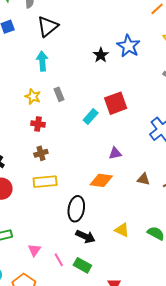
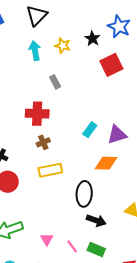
yellow star: (33, 97) -> (63, 46), moved
red square: (116, 103) -> (111, 65), moved
cyan rectangle: (91, 117) -> (90, 130), moved
red cross: (38, 124) -> (37, 114), size x1.6
purple triangle: (115, 153) -> (117, 135), size x1.5

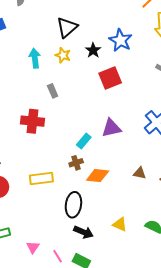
black triangle: (37, 16) -> (67, 27), moved
purple triangle: (117, 135) -> (111, 128), moved
brown cross: (43, 142) -> (76, 163), moved

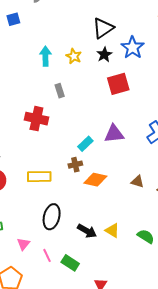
black triangle: (67, 27) -> (103, 28), moved
black ellipse: (73, 205) -> (52, 217), moved
black arrow: (83, 232) -> (87, 231), moved

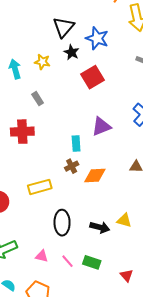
cyan rectangle: (85, 144) -> (76, 143), turned -35
pink triangle: (23, 244) -> (42, 256), turned -40

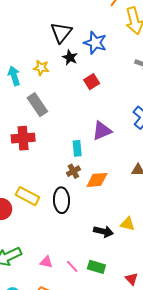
red square: (93, 77) -> (92, 82), size x0.7
gray rectangle: (38, 99) -> (37, 105), size x1.6
yellow rectangle: (40, 187) -> (28, 196), moved, turned 45
black ellipse: (62, 223) -> (61, 200), moved

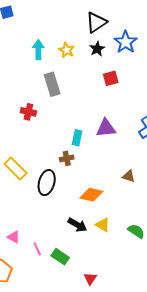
red cross: (23, 138) -> (28, 112), size x0.7
orange diamond: (97, 180) -> (91, 195), moved

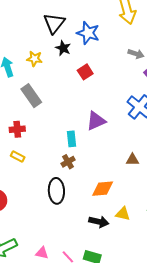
yellow rectangle: (15, 168) -> (18, 157), moved, size x0.6

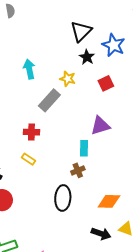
yellow star: (34, 59) -> (68, 79), moved
gray rectangle: (31, 96) -> (49, 100), turned 70
purple triangle: (96, 121) -> (100, 126), moved

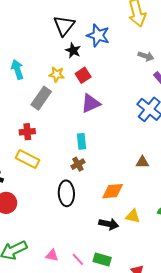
red square: (106, 83) -> (83, 75), moved
purple triangle: (100, 126) -> (91, 103), moved
yellow rectangle: (28, 159) -> (28, 159), size x1.6

